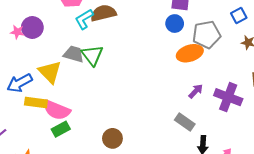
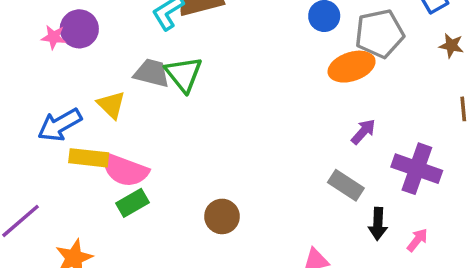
yellow triangle: (50, 72) -> (111, 105), size x0.7
purple cross: (228, 97) -> (417, 169), moved

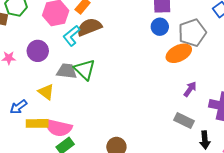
purple circle: (79, 29) -> (38, 51), moved
blue arrow: (60, 125) -> (18, 107), size x0.7

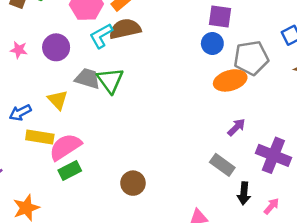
pink semicircle: (58, 128) -> (65, 147), turned 124

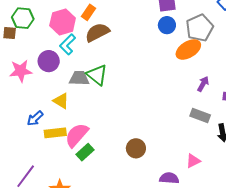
cyan L-shape: (101, 36) -> (68, 44), moved
pink star: (19, 50) -> (21, 71), size x1.6

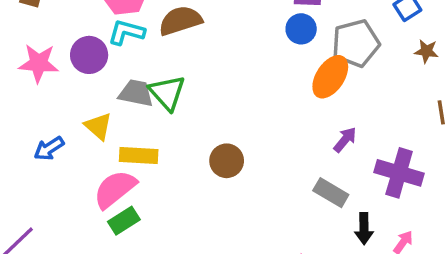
cyan L-shape: (68, 44) -> (126, 32), turned 50
orange ellipse: (188, 50) -> (330, 77), turned -35
yellow rectangle: (55, 133) -> (139, 155), moved
brown circle: (136, 148) -> (227, 161), moved

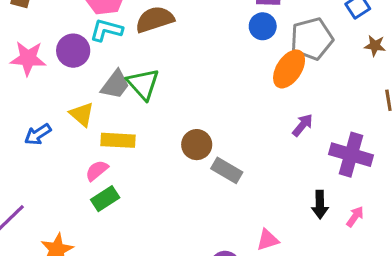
gray trapezoid: (136, 93) -> (115, 85), turned 116
pink semicircle: (115, 189) -> (97, 170), size x0.6
gray rectangle: (331, 193) -> (227, 170), moved

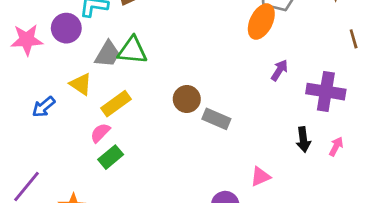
green triangle: (143, 84) -> (132, 50), turned -36
yellow rectangle: (118, 140) -> (116, 104), turned -32

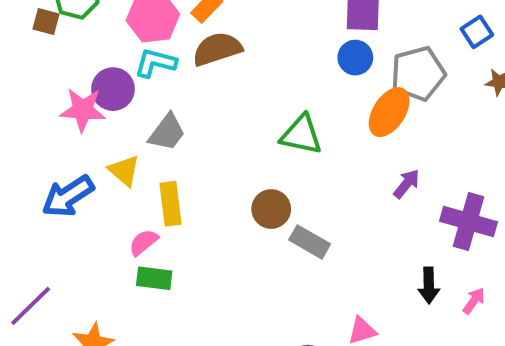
pink star: (27, 40) -> (83, 110), moved
green triangle: (132, 50) -> (301, 135), moved
yellow rectangle: (116, 104) -> (171, 204), turned -68
blue arrow: (44, 107) -> (68, 196), size x1.5
green rectangle: (111, 157) -> (154, 278), turned 40

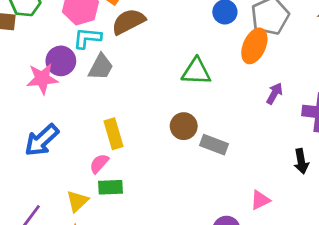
gray trapezoid: (167, 132) -> (101, 67), moved
yellow triangle: (124, 171) -> (77, 201), moved, turned 45

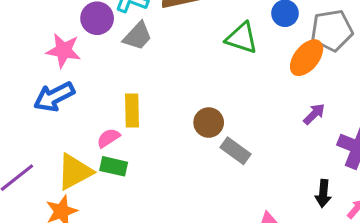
green triangle: (196, 71) -> (242, 38), moved
pink star: (42, 79) -> (64, 50), moved
yellow triangle: (77, 201) -> (75, 172), size x1.5

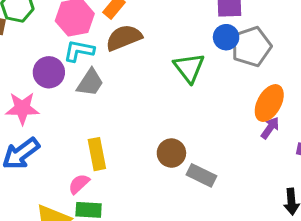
gray pentagon: (332, 30) -> (251, 47), moved
green triangle: (242, 38) -> (189, 68), turned 44
orange ellipse: (307, 58) -> (269, 103), moved

